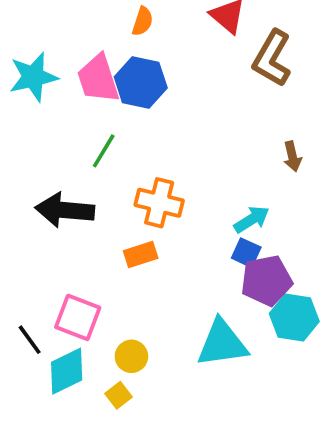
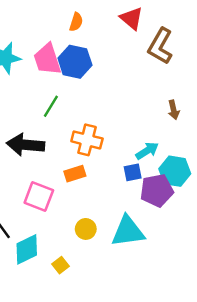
blue square: (246, 253) -> (133, 172), moved, turned -36
pink square: (78, 317) -> (39, 196), moved
cyan hexagon: (294, 317) -> (175, 171), moved
yellow circle: (131, 356) -> (86, 229), moved

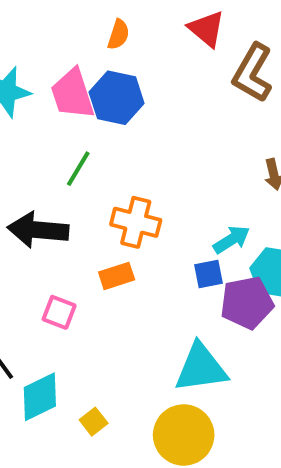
pink square: (39, 196) -> (59, 312), size x0.7
yellow circle: (86, 229) -> (184, 435), moved, size x1.8

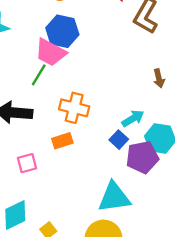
pink trapezoid: (72, 94) -> (51, 52), moved, turned -44
blue square: (209, 274) -> (119, 140), turned -36
pink square: (59, 312) -> (27, 163), turned -36

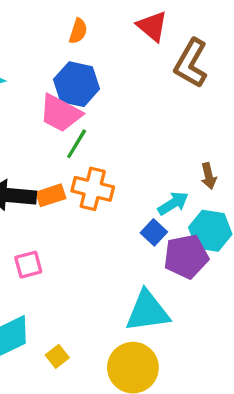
green line: (39, 75) -> (77, 144), moved
brown arrow: (159, 78) -> (209, 176), moved
orange rectangle: (62, 141) -> (51, 195), moved

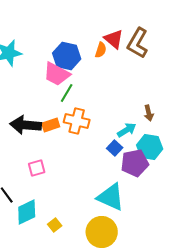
red triangle: (152, 26) -> (114, 39), moved
orange semicircle: (78, 31) -> (101, 50), moved
cyan triangle: (147, 311) -> (111, 197), turned 32

